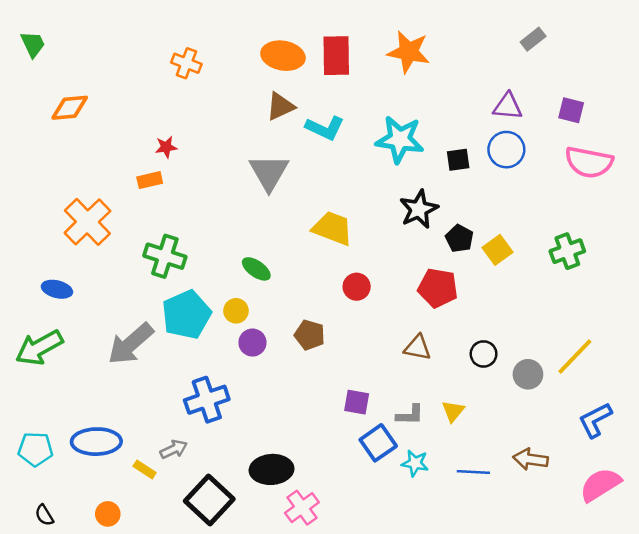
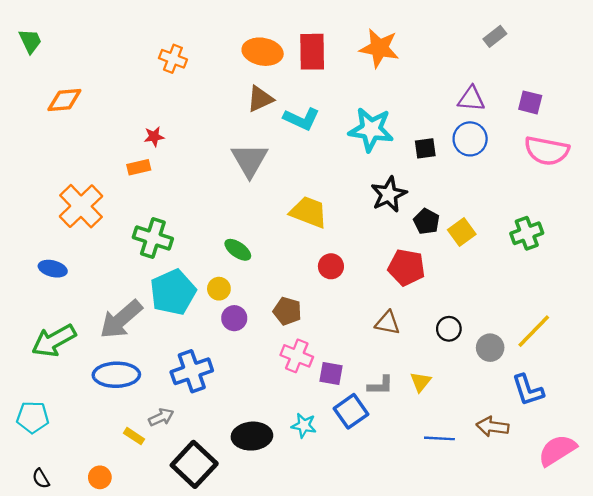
green arrow: (39, 348) -> (54, 341), moved
blue L-shape: (595, 420) -> (528, 390), moved, turned -81
blue ellipse: (96, 442) -> (116, 375), moved
cyan star: (415, 463) -> (304, 425), moved
pink cross: (302, 508) -> (297, 356), moved, turned -32

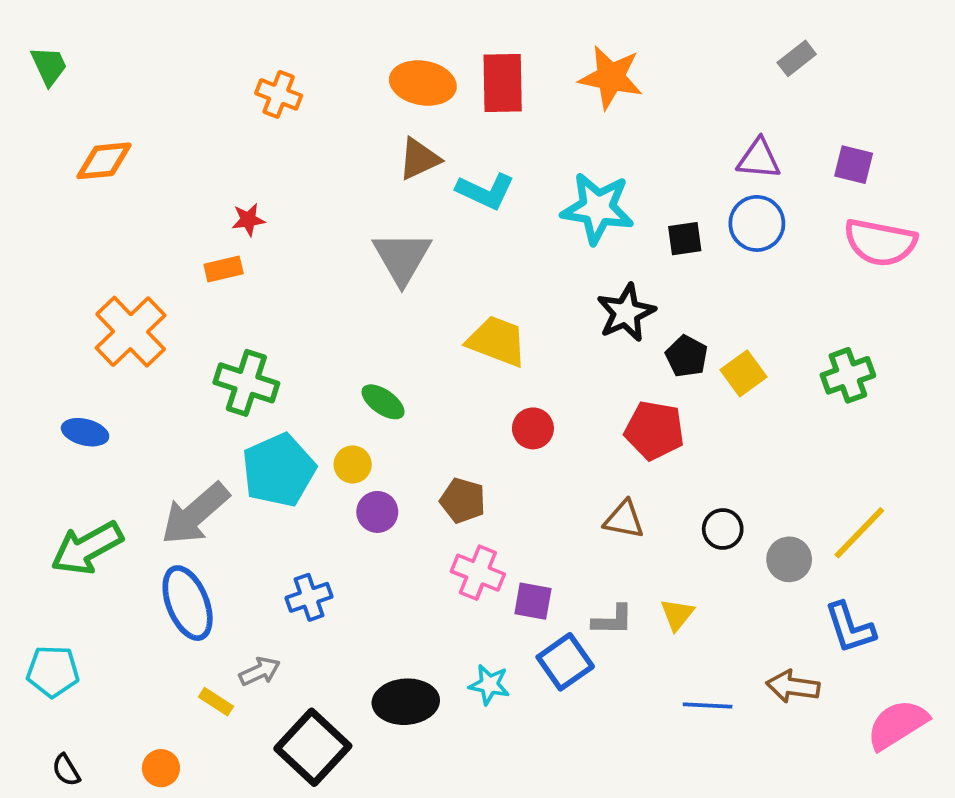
blue cross: (192, 371) -> (309, 597), size x0.7
blue ellipse: (116, 375) -> (188, 603), turned 69

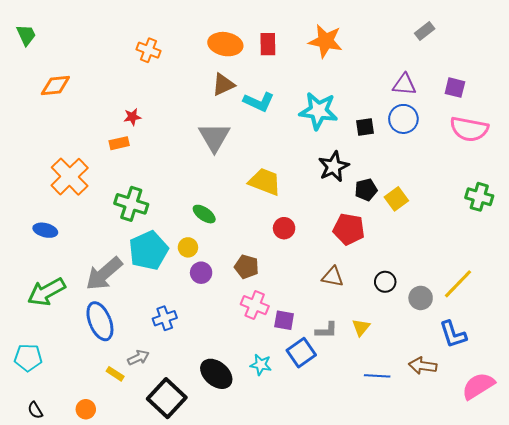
red rectangle: (503, 83) -> (268, 44), size x0.7
black pentagon: (687, 356) -> (366, 190), turned 30
green cross: (848, 375) -> (479, 197), moved, turned 36
black ellipse: (406, 702) -> (216, 374), turned 44

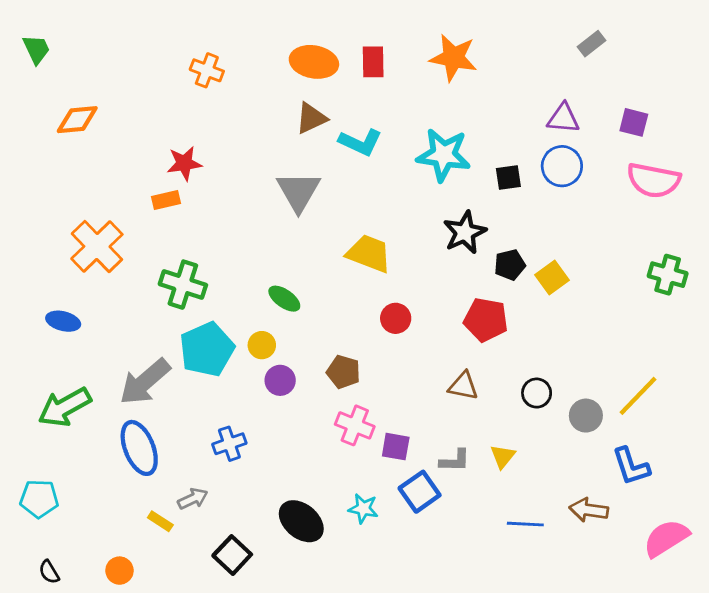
red star: (132, 117) -> (184, 163), size x1.4
black square: (167, 398) -> (232, 555), size x0.7

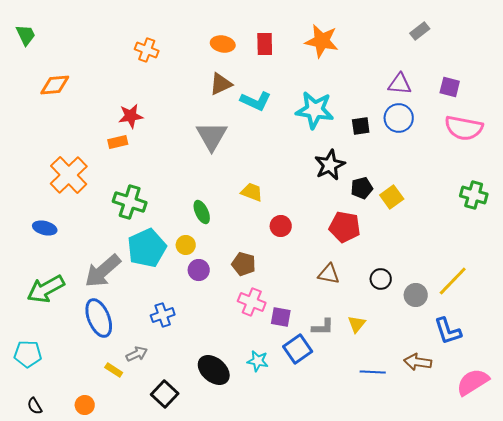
orange ellipse: (314, 62) -> (223, 44), size x0.7
yellow trapezoid: (369, 254) -> (252, 192), moved, size x0.7
green ellipse: (284, 299) -> (202, 212), turned 30

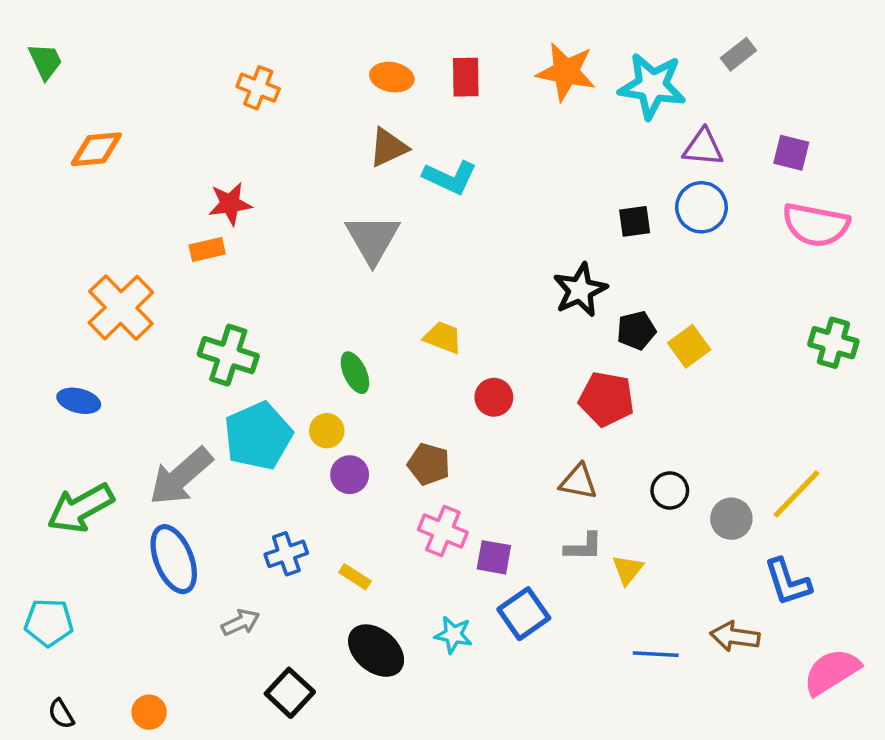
cyan star: (315, 110) -> (652, 86), moved
gray L-shape: (323, 327) -> (584, 547), moved
yellow rectangle: (114, 370) -> (355, 577), moved

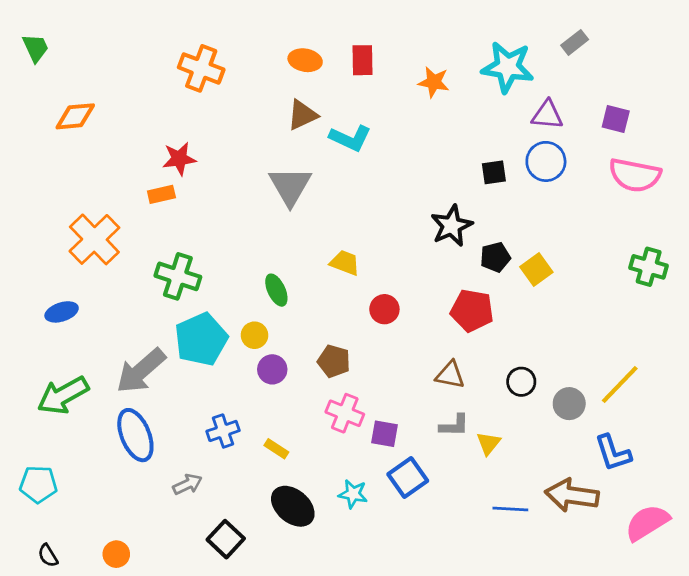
orange star: (566, 72) -> (434, 82), moved, size x0.7
orange cross: (258, 88) -> (201, 68), size x1.4
blue ellipse: (79, 401) -> (62, 312), turned -32
brown arrow: (735, 637) -> (572, 495), size x1.4

